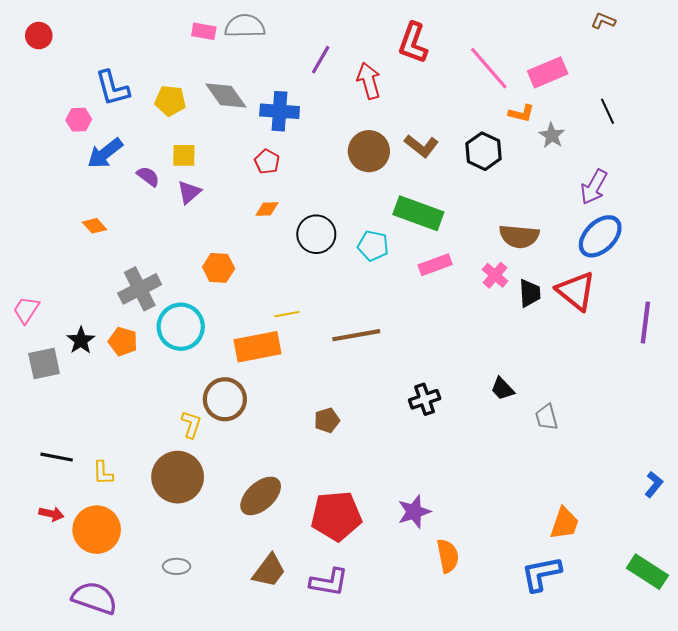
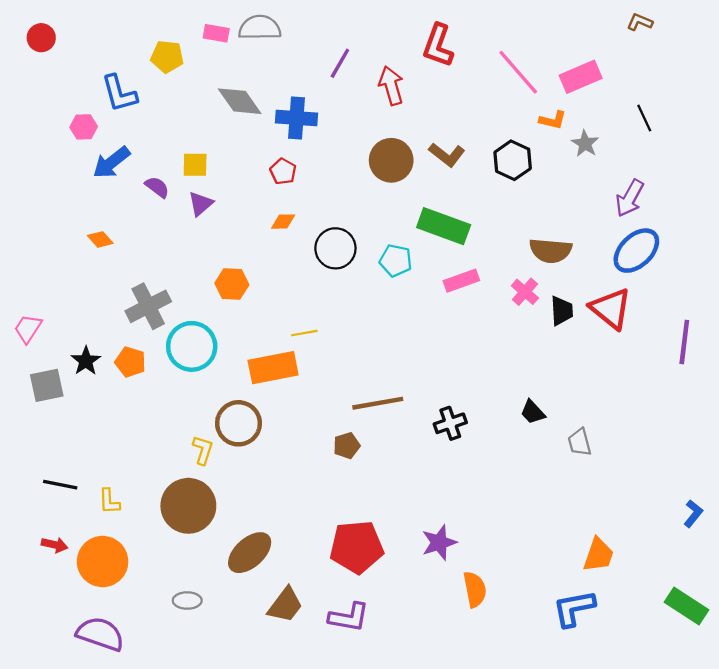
yellow pentagon: (170, 101) -> (167, 57), moved
brown line: (356, 335) -> (378, 403), moved
brown ellipse: (261, 496) -> (250, 553), moved

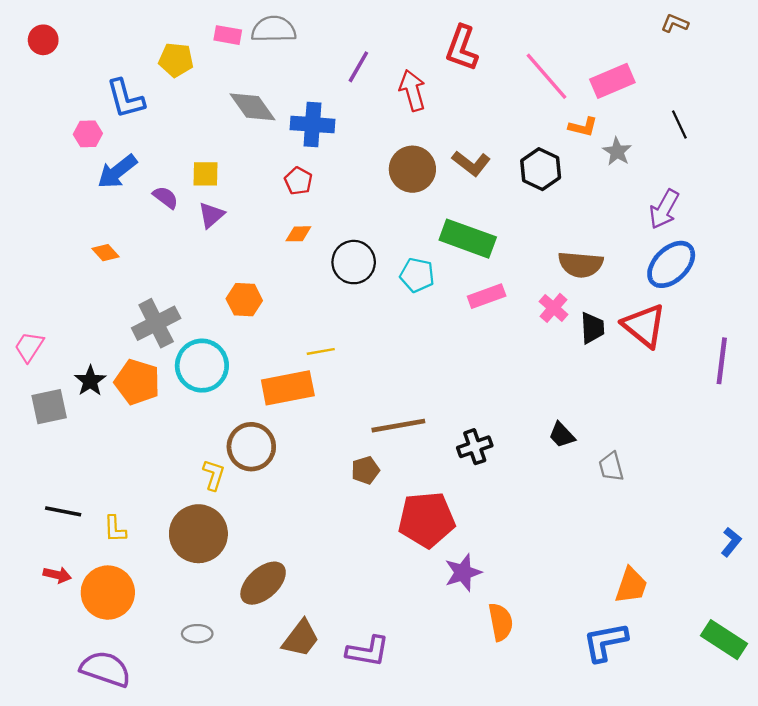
orange pentagon: (130, 362) -> (137, 382), size x1.4
red pentagon: (357, 547) -> (427, 520), moved

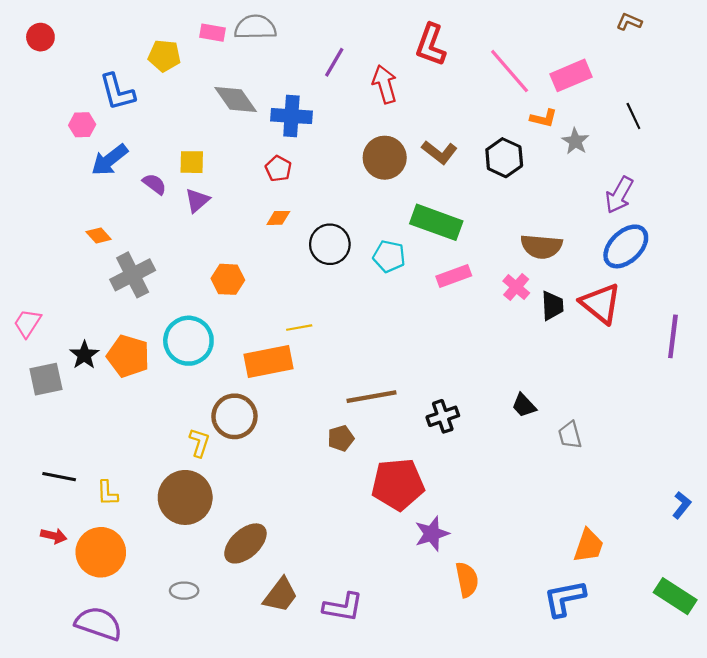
gray cross: (156, 323) -> (133, 275), moved

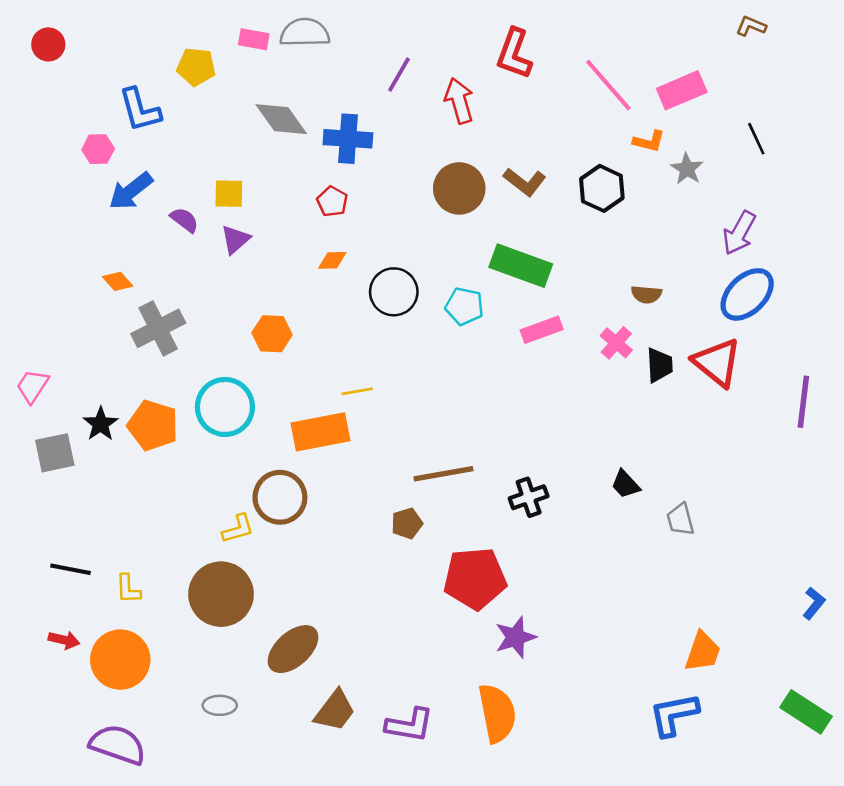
brown semicircle: (541, 246) -> (646, 294), size x0.6
yellow L-shape: (199, 443) -> (238, 529), turned 56
orange semicircle: (467, 580) -> (497, 713), moved, size x1.4

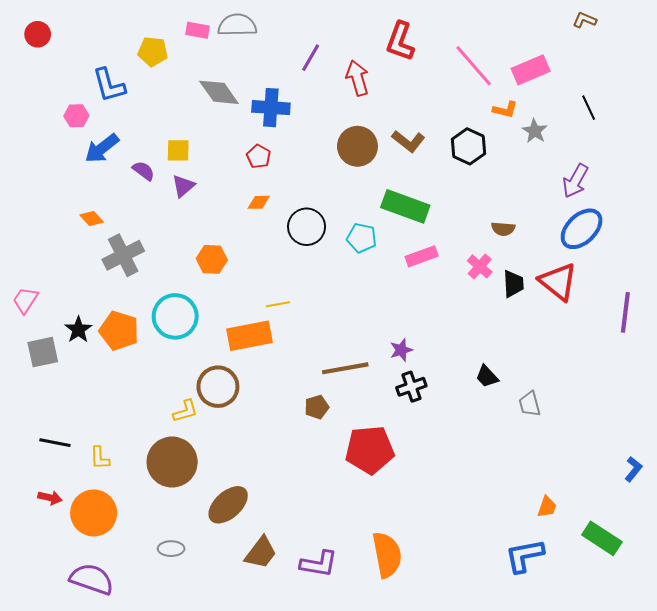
purple star: (515, 637) -> (401, 350), moved, size x0.7
orange trapezoid: (703, 652) -> (547, 507), size x0.7
green rectangle: (806, 712) -> (602, 538), moved

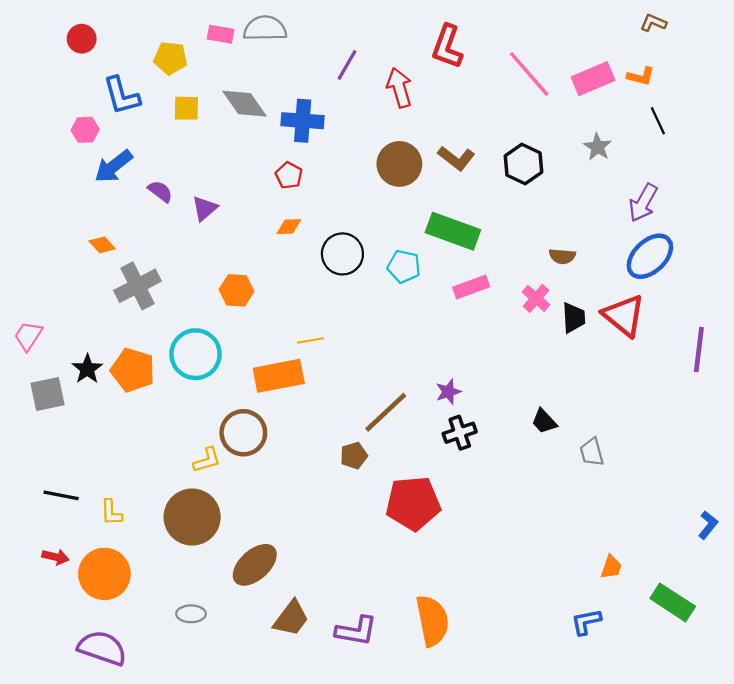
red circle: (38, 34) -> (82, 39), moved
orange L-shape: (505, 110) -> (641, 76), moved
yellow square: (178, 150) -> (186, 108), moved
brown line: (345, 368) -> (386, 412), turned -33
blue L-shape: (524, 556) -> (586, 622), size x0.7

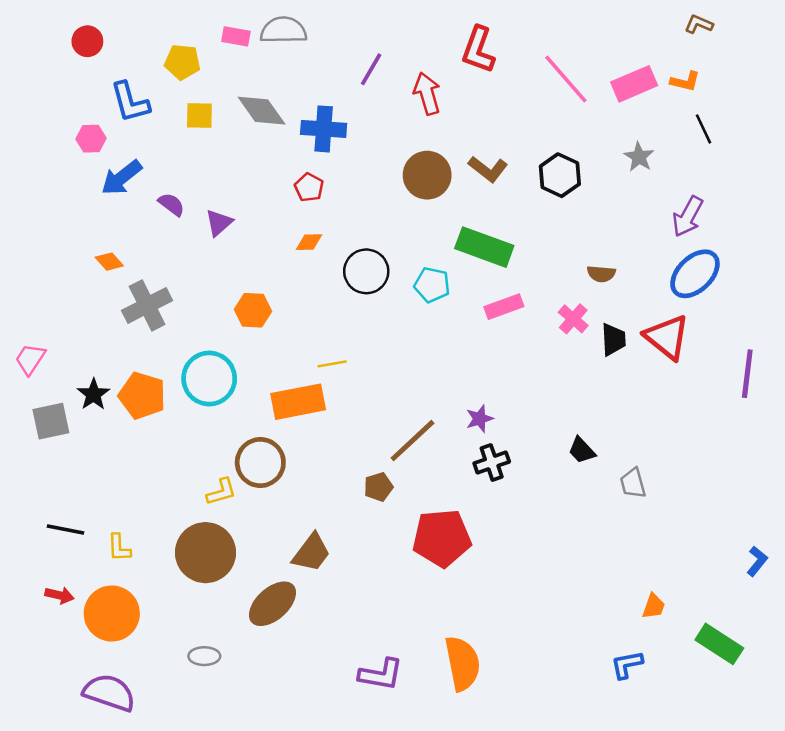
brown trapezoid: (291, 618) -> (311, 553), moved

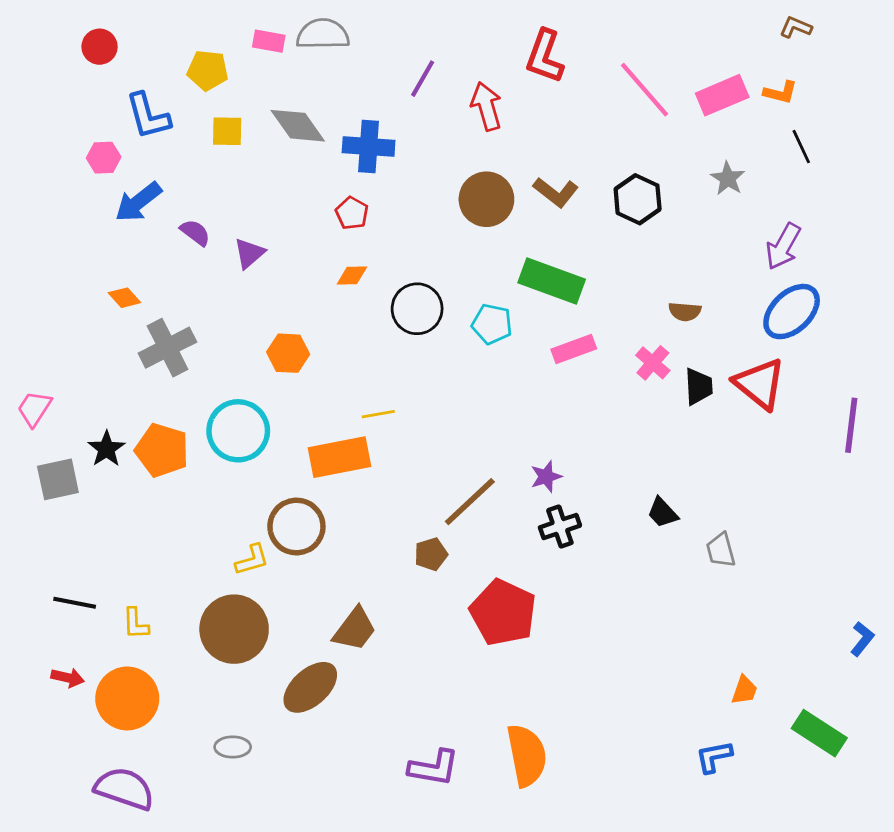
red pentagon: (442, 538) -> (503, 612), turned 30

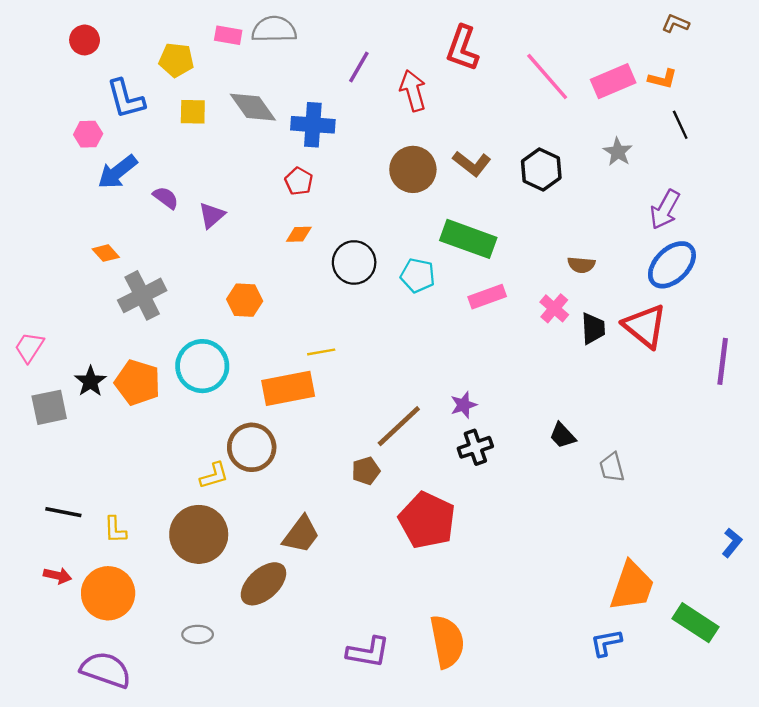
orange trapezoid: (744, 690) -> (632, 586), size x2.0

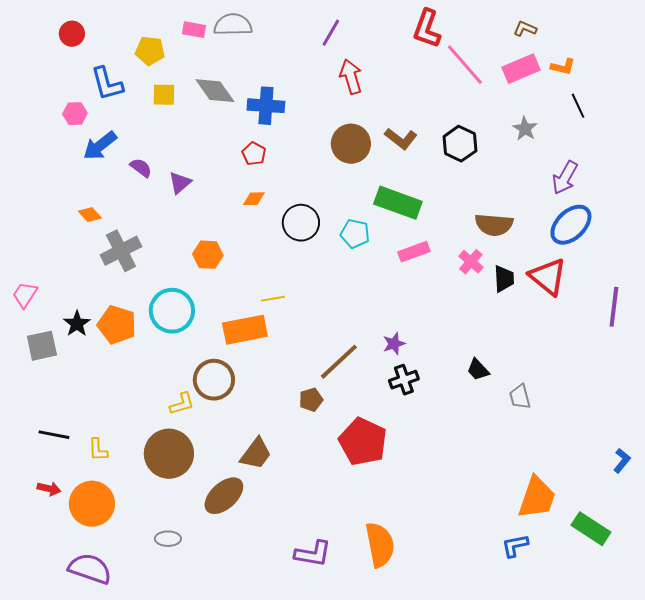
brown L-shape: (675, 24) -> (525, 29), moved
red L-shape: (462, 48) -> (427, 29), moved
purple line: (359, 67) -> (331, 33), moved
brown semicircle: (581, 265) -> (494, 225), size x1.6

